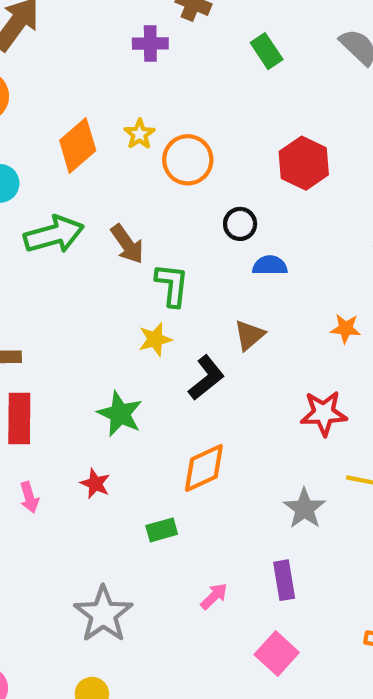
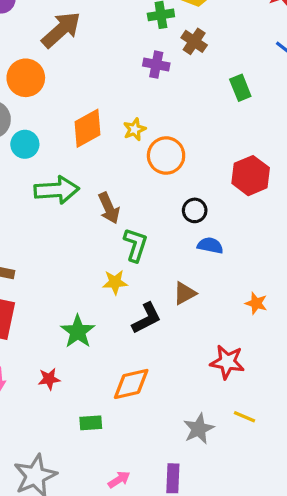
red star: (95, 484) -> (49, 379), turned 30

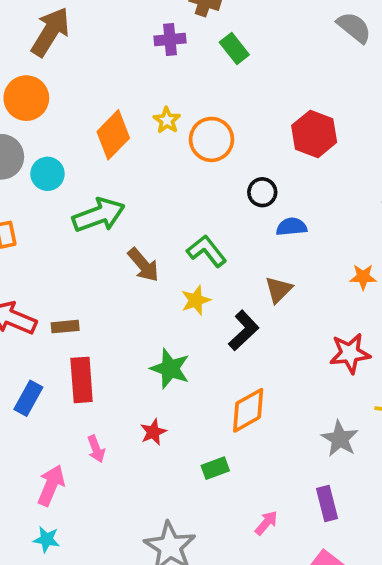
green rectangle: (240, 88) -> (234, 48), moved
brown arrow: (109, 208) -> (143, 265), moved
green L-shape: (136, 245) -> (207, 251), turned -40

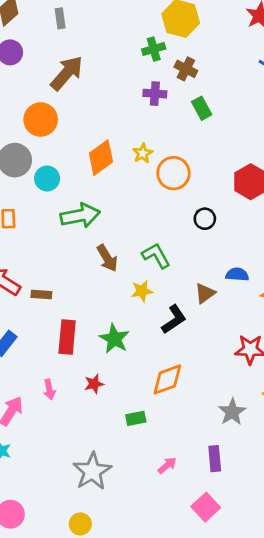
blue semicircle: (292, 227) -> (237, 274), moved
red rectangle: (82, 380) -> (67, 337), moved

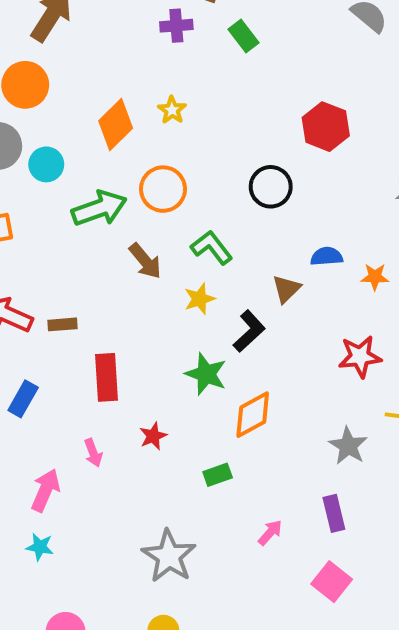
orange circle: (173, 173) -> (163, 189), moved
black circle: (205, 219) -> (271, 187), size x1.4
green star: (114, 339) -> (206, 374), moved

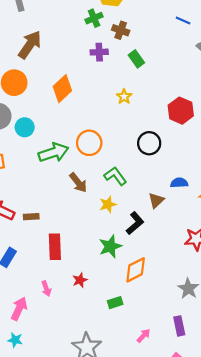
yellow star: (172, 110) -> (124, 97), moved
orange diamond: (116, 125) -> (62, 89), moved
green star: (206, 374) -> (110, 246), turned 30

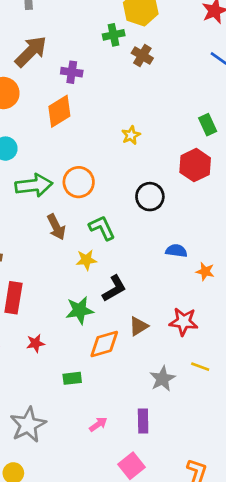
purple cross: (99, 52) -> (72, 72), moved
green rectangle: (136, 59) -> (208, 125), moved
brown triangle: (156, 200) -> (139, 326), moved

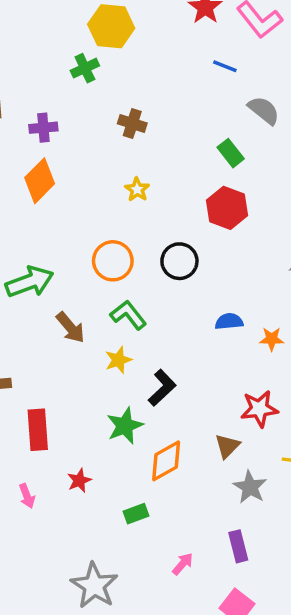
brown cross: (142, 56) -> (132, 123), moved
orange circle: (79, 182) -> (113, 261), moved
brown triangle: (139, 326) -> (227, 446), moved

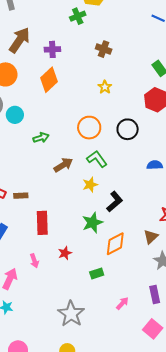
green arrow: (30, 282) -> (41, 138), size x0.6
brown arrow: (70, 327) -> (63, 165), turned -84

